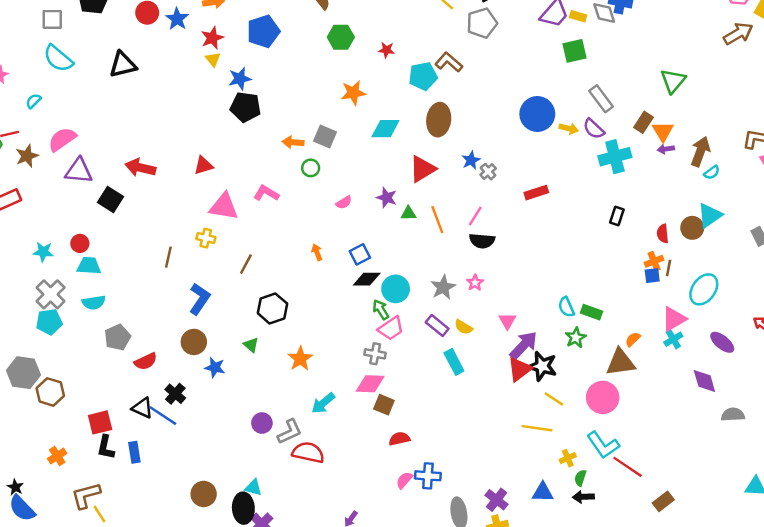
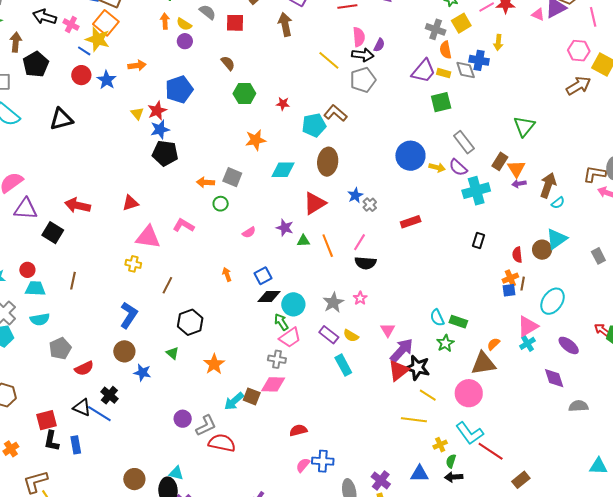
red star: (212, 38) -> (157, 111), moved
brown line: (168, 257) -> (73, 281), moved
brown square: (384, 405) -> (252, 396), moved

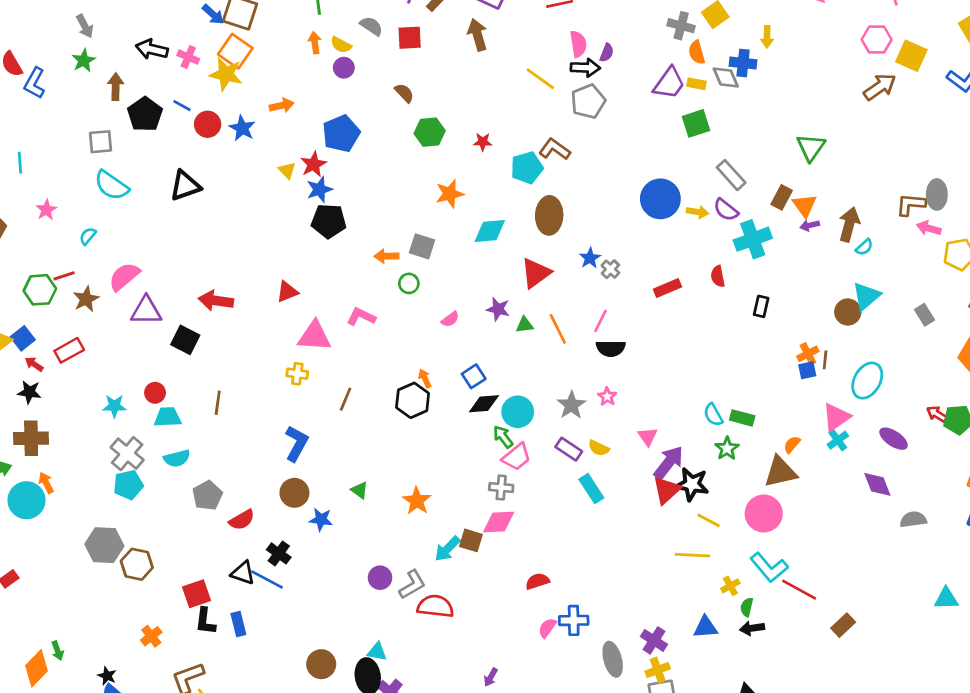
blue line: (84, 51) -> (182, 106), moved
red semicircle: (517, 255) -> (718, 276), moved
black hexagon: (190, 322) -> (413, 400), moved

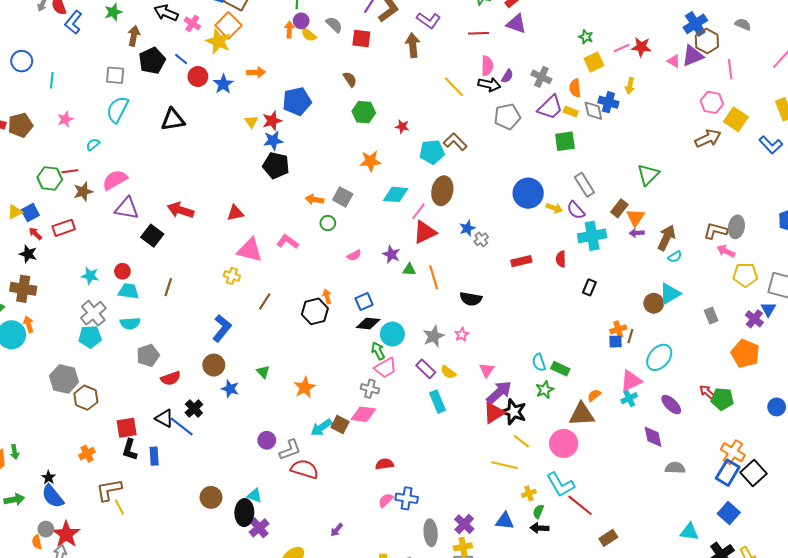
gray cross: (681, 26) -> (541, 77), moved
purple circle: (344, 68) -> (301, 21), moved
gray pentagon: (588, 101) -> (507, 117), moved
cyan semicircle: (111, 185) -> (117, 110), turned 72
pink line: (601, 321) -> (418, 211), moved

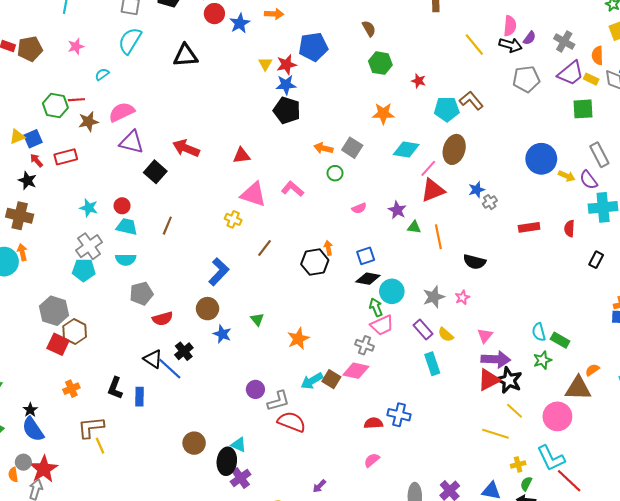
purple arrow: (499, 392) -> (496, 359), turned 40
red square: (127, 428) -> (58, 344), moved, turned 30
blue cross: (407, 498) -> (399, 415), moved

